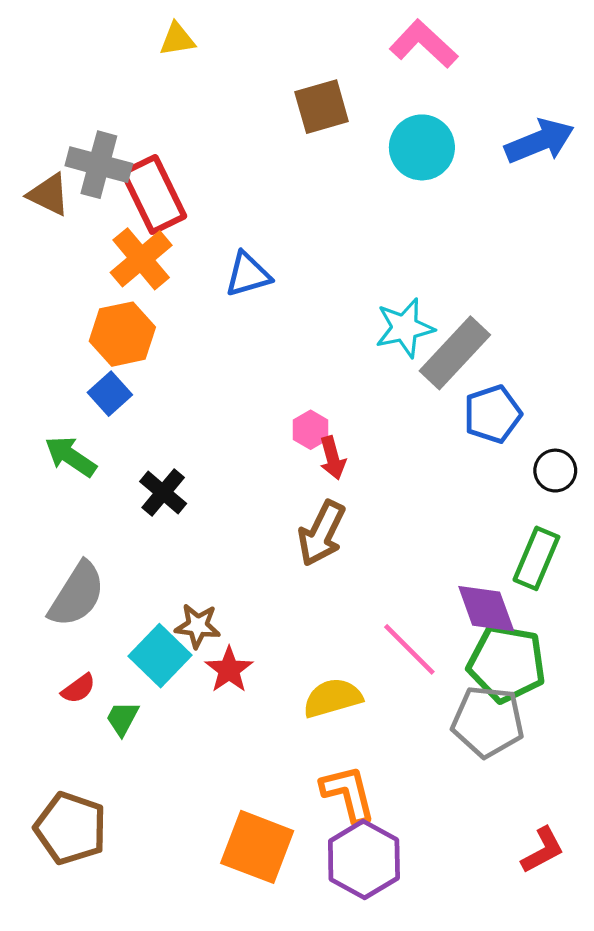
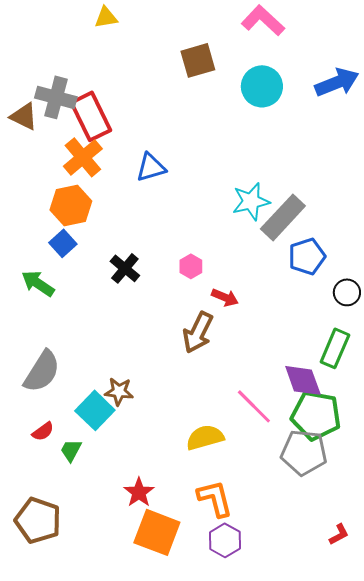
red arrow: (333, 458) -> (225, 297), moved, turned -52
black cross: (163, 493) -> (125, 268), moved
red star: (229, 670) -> (139, 492), moved
red L-shape: (543, 850) -> (339, 534), size x0.7
purple hexagon: (364, 860) -> (225, 540), size x0.7

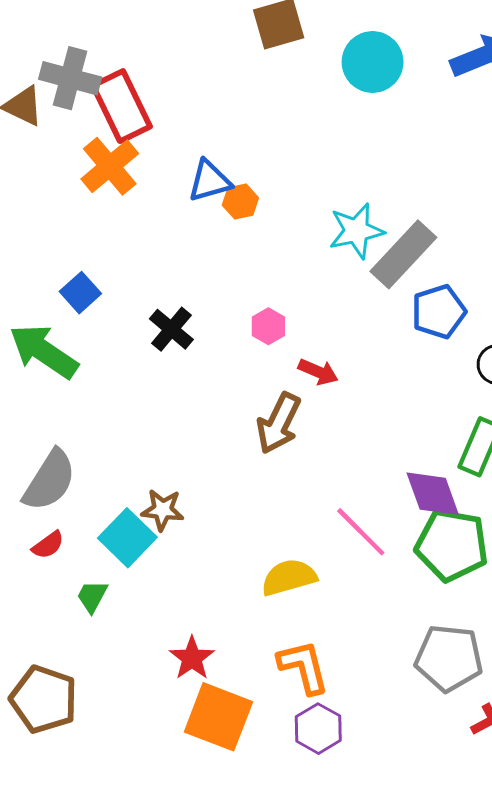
orange hexagon: (71, 205) -> (240, 201), moved, size x0.6
green arrow: (38, 283) -> (44, 351), size x1.4
red semicircle: (43, 431) -> (48, 545), moved
gray pentagon: (304, 452) -> (449, 658), moved

